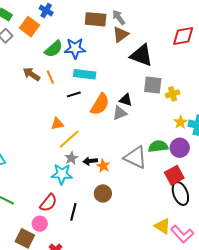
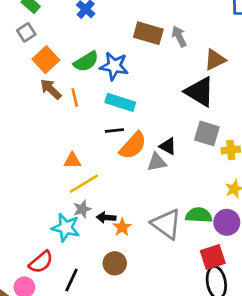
orange square: (29, 27) -> (46, 60), moved
brown triangle: (121, 34) -> (215, 60), moved
black line: (74, 94) -> (114, 130), moved

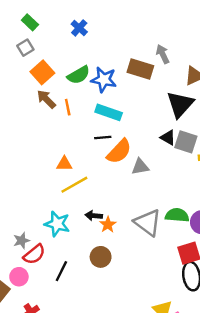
brown rectangle: (148, 33) -> (140, 69), moved
black triangle: (200, 92) -> (180, 104), turned 40
black triangle: (168, 146) -> (168, 138), moved
gray star: (82, 209) -> (22, 241), moved

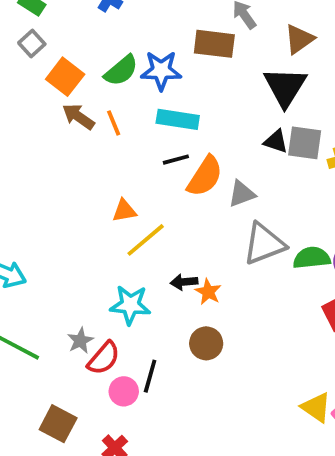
gray triangle: (148, 223) -> (264, 244), moved, turned -48
pink circle: (19, 277) -> (124, 391), moved

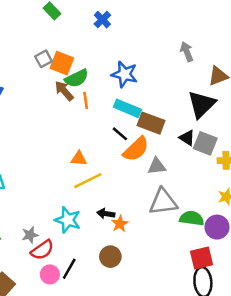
gray square: (32, 43) -> (44, 59), moved
brown rectangle: (214, 44) -> (151, 123), moved
green semicircle: (121, 71) -> (77, 78), moved
orange square: (65, 77) -> (62, 63), turned -30
black line: (176, 160) -> (120, 134), turned 42

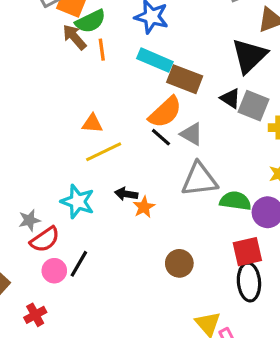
black line: (120, 134) -> (161, 137), moved
gray triangle: (157, 166) -> (192, 134), turned 36
brown circle: (110, 257) -> (179, 263), moved

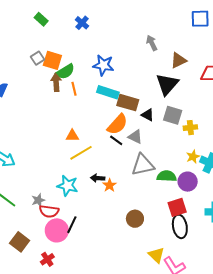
brown arrow: (74, 37) -> (56, 82), turned 42
black triangle: (230, 98) -> (148, 115), moved
red semicircle: (45, 239) -> (49, 211), turned 48
pink circle: (54, 271) -> (57, 230), size x1.5

